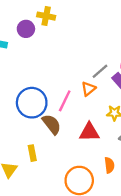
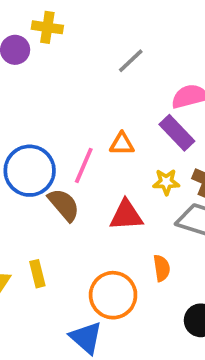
gray line: (100, 71) -> (131, 61), moved
orange triangle: (88, 89) -> (122, 144), turned 42
yellow rectangle: (32, 153) -> (37, 274), moved

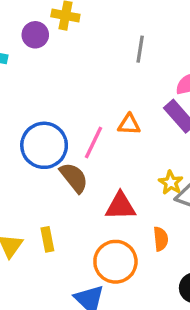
gray line: (131, 61) -> (140, 49), turned -40
yellow star: (166, 182) -> (171, 183), moved, turned 30
red triangle: (126, 215) -> (120, 206), moved

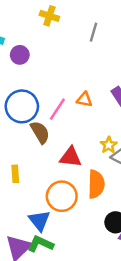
purple circle: (35, 35) -> (20, 55), moved
gray line: (140, 49) -> (94, 32), moved
orange semicircle: (161, 239) -> (96, 184), size x1.6

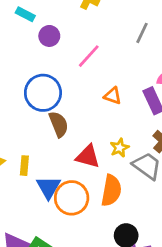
gray line: (94, 32) -> (142, 33), moved
pink line: (57, 109) -> (89, 56), moved
yellow star: (109, 145) -> (120, 148), moved
blue triangle: (39, 221) -> (48, 187), moved

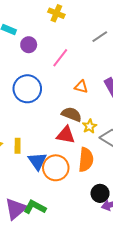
gray line: (142, 33) -> (100, 37), turned 35
brown semicircle: (59, 124) -> (72, 114), moved, turned -42

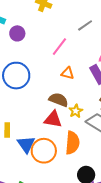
pink line: (60, 58) -> (59, 47), moved

